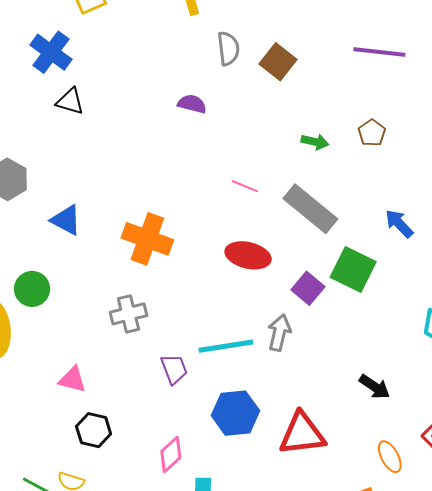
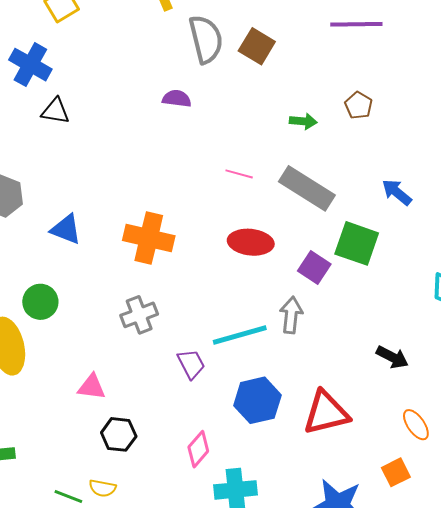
gray semicircle: (228, 48) -> (206, 39), size x1.4

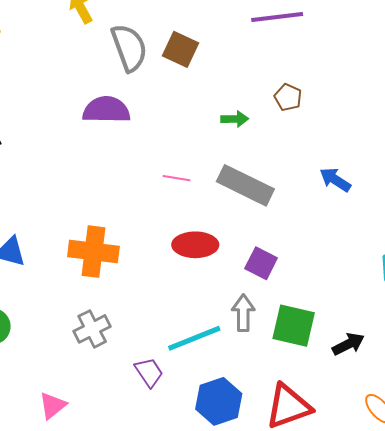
purple semicircle: (177, 99) -> (106, 110), size x1.6
green square: (357, 243) -> (294, 326), moved
black arrow: (392, 357) -> (348, 344), turned -48
pink triangle: (92, 387) -> (52, 406), turned -40

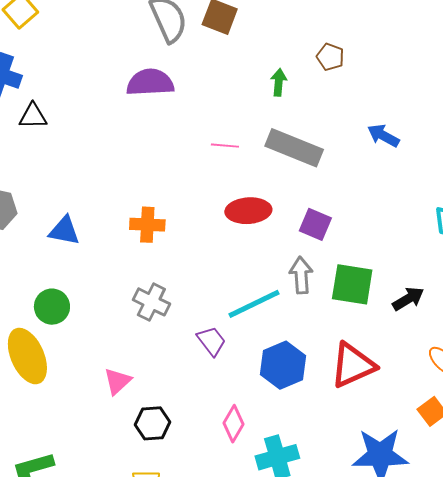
green arrow: (235, 119) -> (279, 82), turned -80
orange cross: (93, 252) -> (147, 225), size x0.7
gray cross: (92, 329) -> (151, 302), turned -33

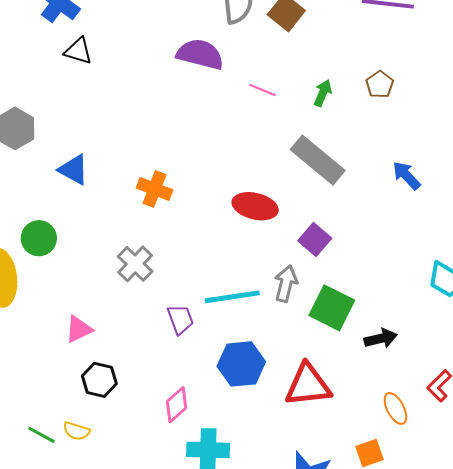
pink line: (225, 146) -> (263, 90), moved

